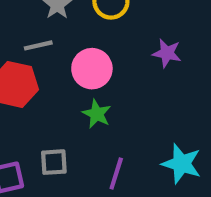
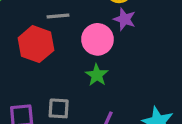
purple star: (167, 53) -> (125, 19), moved

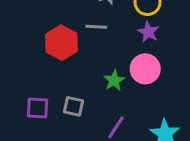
gray line: (58, 16) -> (96, 27), moved
pink circle: (97, 39) -> (145, 69), moved

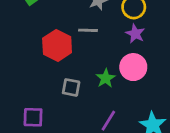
gray square: (74, 106) -> (71, 87), moved
purple square: (38, 108) -> (33, 117), moved

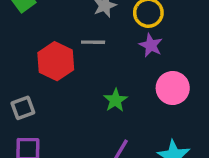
pink circle: (133, 67) -> (173, 88), moved
gray square: (71, 87) -> (23, 108), moved, turned -30

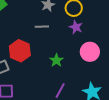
red hexagon: (56, 61) -> (20, 51), moved

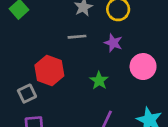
purple star: (76, 27) -> (113, 43), moved

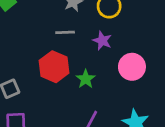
red hexagon: (49, 71) -> (54, 67), moved

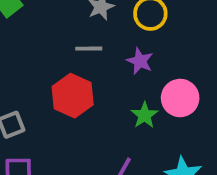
green star: (86, 79) -> (145, 115), moved

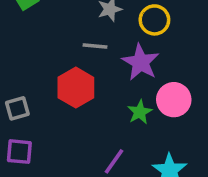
purple star: (140, 61) -> (141, 62), size x1.5

